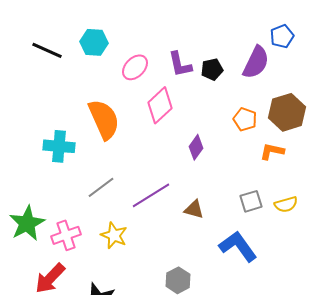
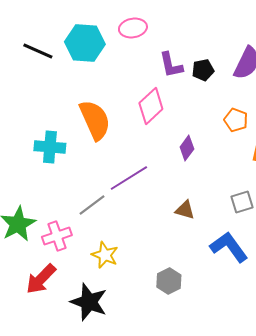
cyan hexagon: (94, 42) -> (85, 43), size x1.4
pink ellipse: (135, 67) -> (133, 28), moved, turned 36
gray line: (101, 187) -> (92, 205), moved
purple line: (151, 195) -> (129, 178), moved
yellow star: (114, 235) -> (105, 255), moved

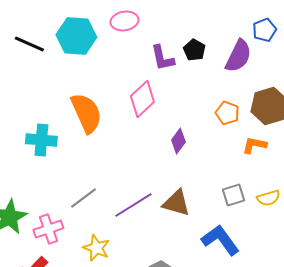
black pentagon: (203, 70) -> (194, 50), moved, turned -30
purple line: (129, 178) -> (133, 205), moved
brown triangle: (185, 210) -> (176, 203), size x1.4

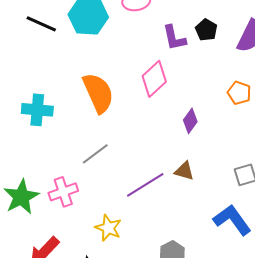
cyan cross: (41, 140) -> (37, 110), moved
gray line: (83, 198) -> (95, 154), moved
brown triangle: (176, 203) -> (184, 171), moved, size x0.7
pink cross: (48, 229) -> (63, 192), moved

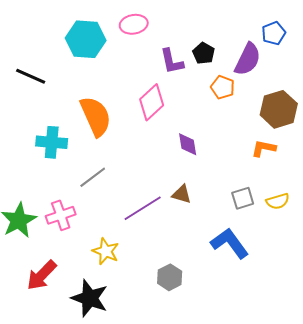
black line: (41, 24) -> (31, 76), moved
orange pentagon: (239, 93) -> (223, 87), moved
cyan cross: (37, 110) -> (52, 142), moved
purple diamond: (190, 121) -> (188, 144), turned -45

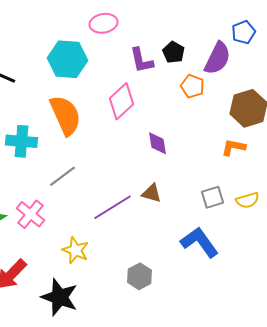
cyan hexagon: (86, 39) -> (68, 59), moved
pink cross: (61, 215) -> (30, 214), turned -32

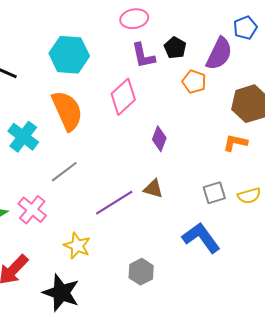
pink ellipse: (104, 23) -> (134, 19), moved
cyan cross: (22, 141) -> (23, 137), turned 32
purple diamond: (158, 143) -> (159, 139), turned 30

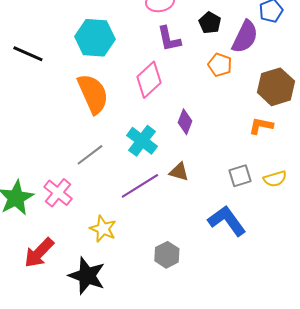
black pentagon: (175, 48) -> (210, 23), moved
cyan cross: (23, 137) -> (142, 141), moved

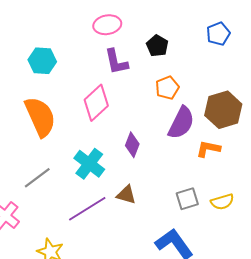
purple semicircle: (245, 37) -> (181, 123), moved
cyan hexagon: (95, 38) -> (42, 61), size x0.7
orange pentagon: (220, 65) -> (167, 88), turned 30

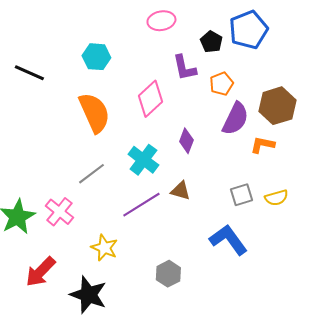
blue pentagon: (218, 34) -> (248, 30), moved, size x1.6
purple L-shape: (116, 62) -> (184, 68), moved

